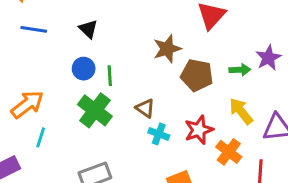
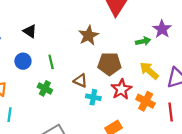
blue circle: (84, 69) -> (23, 61), moved
brown pentagon: (197, 75) -> (109, 64), moved
green cross: (95, 110) -> (45, 88), size x0.6

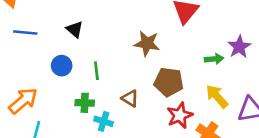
brown star: (89, 35) -> (147, 43), turned 30
green cross: (45, 88) -> (85, 103), turned -32
cyan cross: (93, 97) -> (104, 121), moved

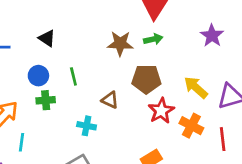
green arrow: (214, 59) -> (153, 39), moved
green cross: (85, 103) -> (46, 100), moved

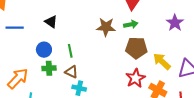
brown pentagon: (146, 79) -> (136, 48), moved
brown triangle: (110, 100) -> (71, 72), moved

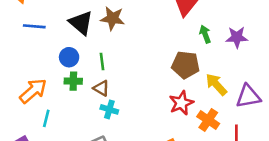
black triangle: (51, 22) -> (81, 23), size x1.5
purple star: (175, 23) -> (237, 37), turned 30
green arrow: (131, 24) -> (205, 34), moved, turned -104
brown star: (106, 27) -> (113, 18), moved

